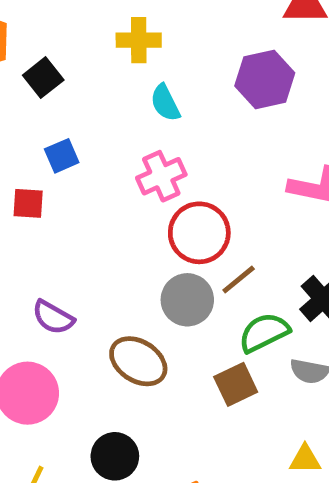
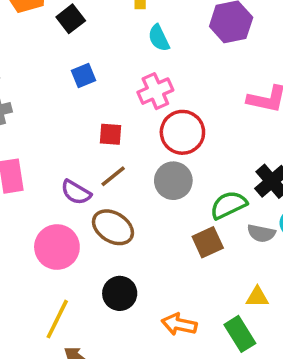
red square: (28, 203) -> (111, 134), moved
brown line: (239, 279) -> (113, 176), moved
brown ellipse: (138, 361) -> (113, 227), moved

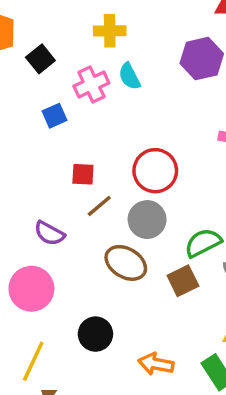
pink cross: (155, 91) -> (91, 85), moved
brown line: (113, 176) -> (99, 206), moved
brown ellipse: (113, 227) -> (126, 263), moved

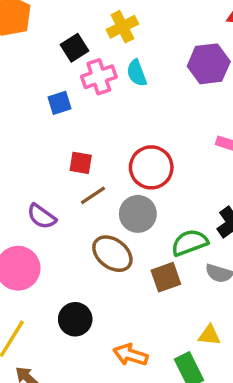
yellow cross: (110, 31) -> (122, 27), turned -32
black square: (40, 59) -> (75, 48), moved

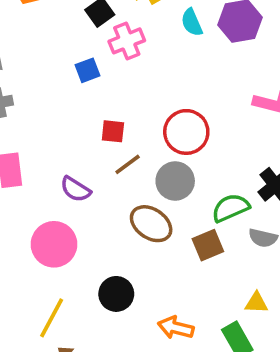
cyan semicircle: (137, 73) -> (192, 22), moved

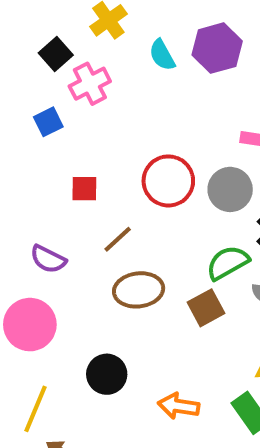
brown line: (128, 164) -> (118, 239), moved
gray circle: (175, 181) -> (230, 189), moved
brown ellipse: (151, 224) -> (139, 290), turned -36

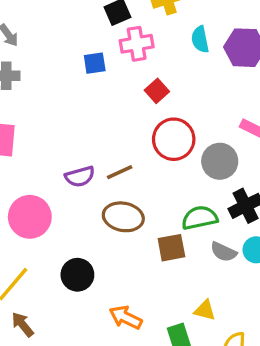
red square: (84, 189) -> (157, 91), moved, turned 30
purple semicircle: (48, 259) -> (80, 177), moved, turned -60

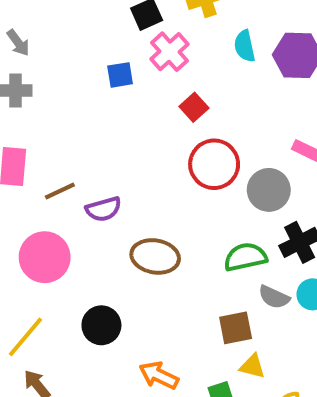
pink cross: (137, 44) -> (169, 52), turned -32
brown line: (120, 172) -> (60, 191), moved
brown square: (171, 248) -> (236, 328), moved

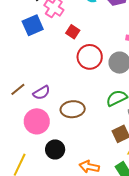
blue square: (120, 75) -> (33, 25), size x1.5
pink circle: (45, 257) -> (37, 121), moved

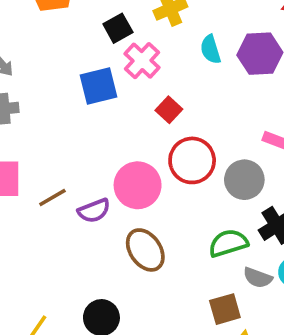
brown ellipse: (73, 109) -> (145, 250), turned 50
pink circle: (37, 121) -> (138, 185), moved

